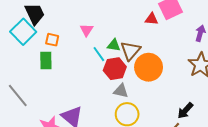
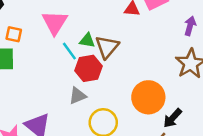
pink triangle: (87, 30) -> (55, 23), size x1.6
orange circle: (149, 67) -> (148, 97), moved
gray triangle: (121, 91) -> (78, 96), moved, turned -35

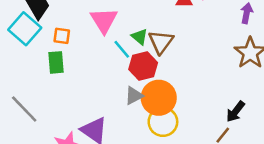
green triangle: (87, 40) -> (140, 37), turned 35
orange circle: (148, 97) -> (159, 98), moved

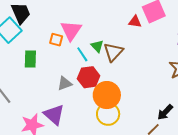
orange square: (62, 36) -> (56, 40), moved
red hexagon: (143, 66) -> (89, 77), moved
gray triangle: (134, 96) -> (65, 84), moved

